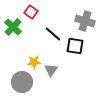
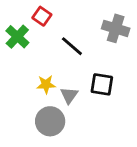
black square: (75, 46) -> (102, 84), moved
gray circle: (22, 82) -> (50, 121), moved

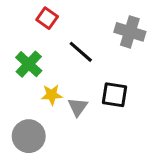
green cross: (17, 37) -> (29, 64), moved
gray circle: (50, 121) -> (29, 136), moved

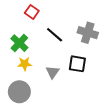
gray cross: (130, 32) -> (88, 33), moved
yellow star: (52, 95) -> (25, 64), moved

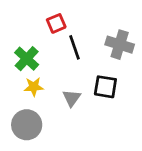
red square: (32, 12) -> (56, 23), moved, turned 32
black line: (55, 35) -> (75, 47), turned 30

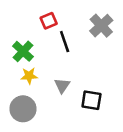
gray cross: (120, 45) -> (101, 26), moved, turned 30
black square: (105, 87) -> (91, 100), moved

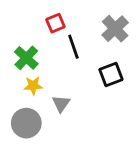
gray triangle: (62, 86) -> (61, 104), moved
black square: (91, 100) -> (111, 74), moved, turned -30

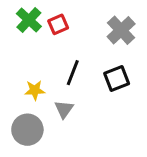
black line: (73, 47) -> (73, 73), moved, turned 40
green cross: (26, 58) -> (29, 20), moved

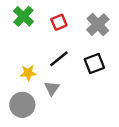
red square: (58, 24) -> (59, 22), moved
black line: (73, 73) -> (59, 59), turned 30

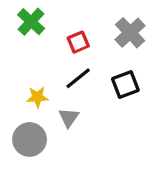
red square: (59, 22) -> (78, 42), moved

